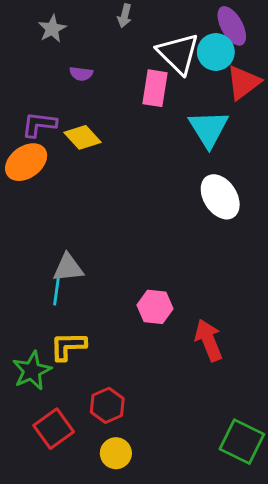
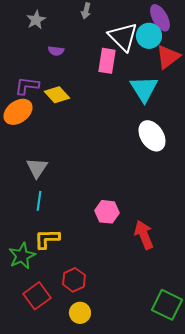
gray triangle: (68, 268) -> (37, 168), moved, turned -50

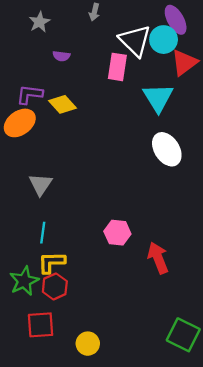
cyan line: (39, 201) -> (43, 233), moved
red hexagon: (74, 280) -> (55, 286), moved
red square: (37, 296) -> (41, 325), turned 32

